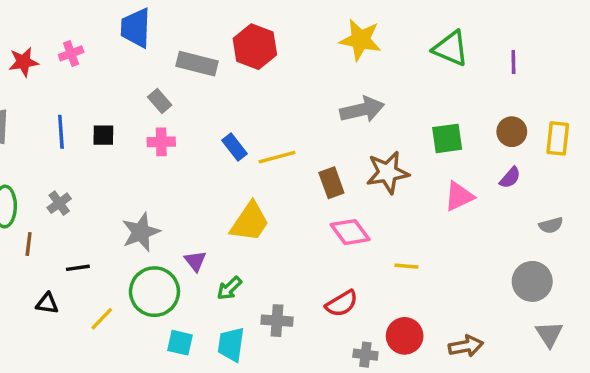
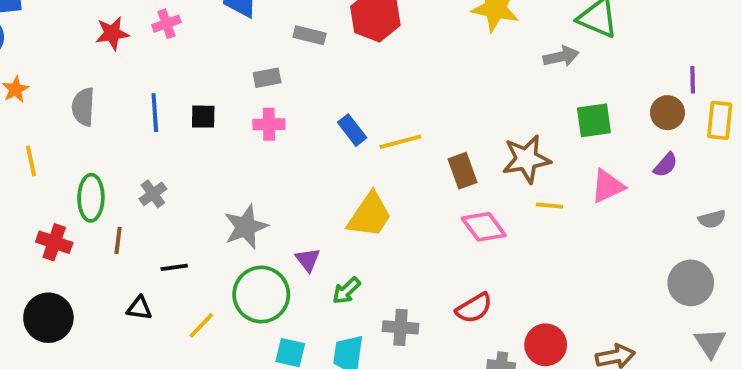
purple line: (513, 62) -> (693, 80), moved
gray rectangle: (197, 64) -> (310, 35), size x0.7
gray rectangle: (160, 101) -> (267, 78), turned -60
gray arrow: (362, 110) -> (561, 57), moved, size x0.7
yellow line: (406, 266) -> (549, 206), moved

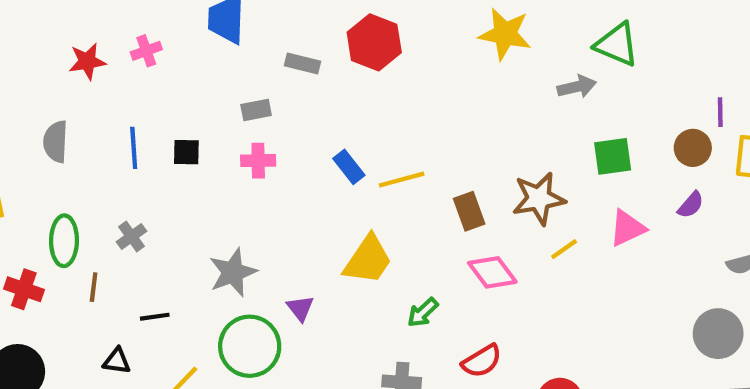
yellow line: (549, 206) -> (564, 249), turned -40
green arrow: (346, 291) -> (423, 312), moved

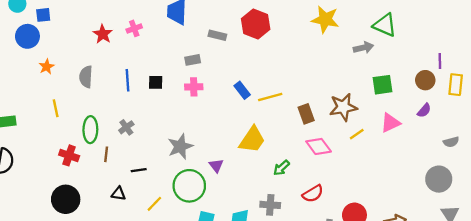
red star: (87, 61) -> (103, 34), turned -30

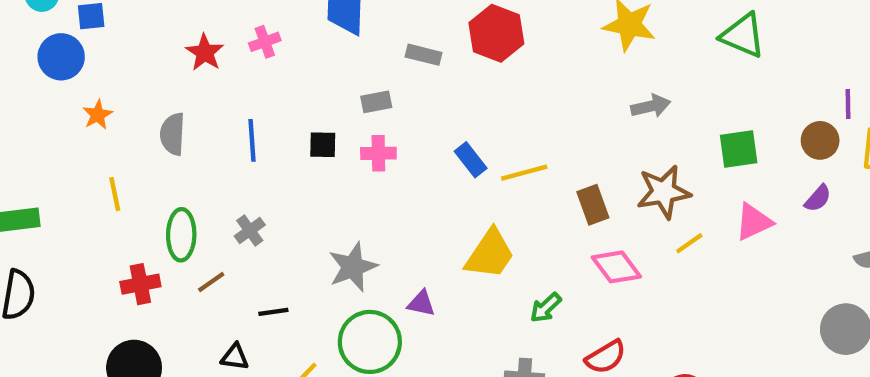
gray arrow: (363, 48) -> (651, 106), moved
black square: (156, 82) -> (323, 145), moved
brown line: (106, 154) -> (211, 282), turned 48
red cross: (69, 155) -> (140, 284), turned -30
purple triangle: (216, 166) -> (421, 303), turned -40

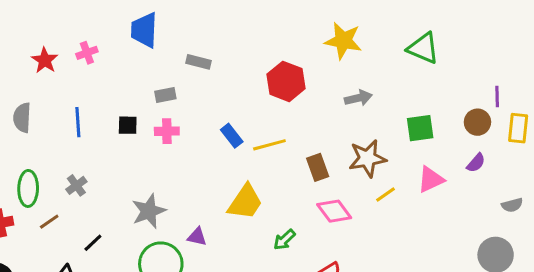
red hexagon: (496, 33) -> (286, 81), moved
black line: (273, 312) -> (93, 243), turned -35

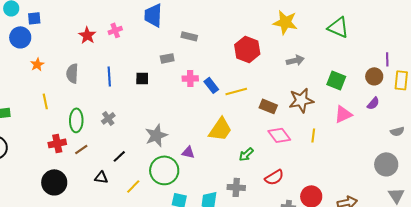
green square: (420, 128) -> (336, 80), turned 30
pink cross: (167, 131) -> (190, 78), moved
brown rectangle: (318, 167) -> (268, 106), turned -48
yellow line: (385, 195) -> (313, 135), moved, turned -48
brown line: (49, 222) -> (81, 149), moved

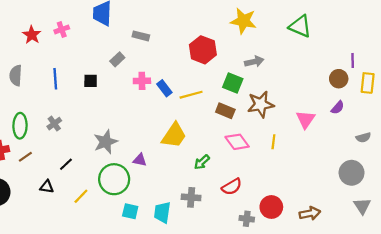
gray rectangle: (167, 58) -> (117, 59), turned -32
green square: (336, 80) -> (233, 83), moved
pink triangle: (343, 114) -> (306, 119), turned -30

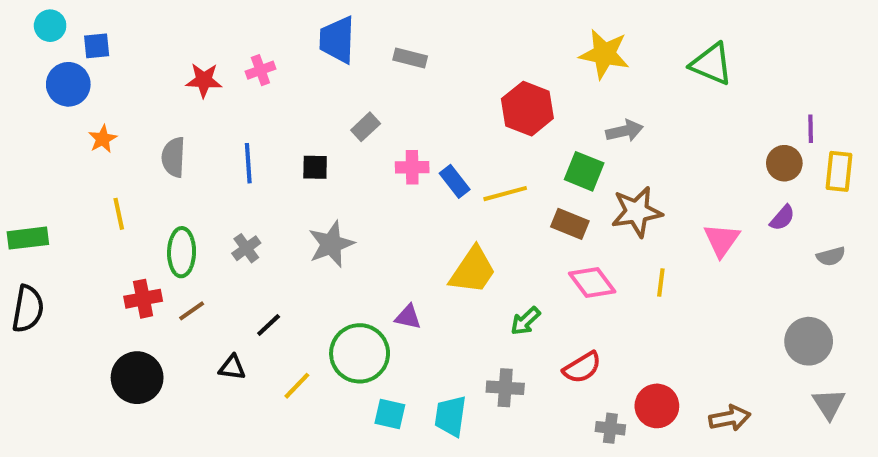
red star: (32, 35) -> (204, 80), turned -30
gray rectangle: (141, 36) -> (410, 58), moved
gray semicircle: (363, 137) -> (831, 256), moved
gray star: (106, 142) -> (331, 244), moved

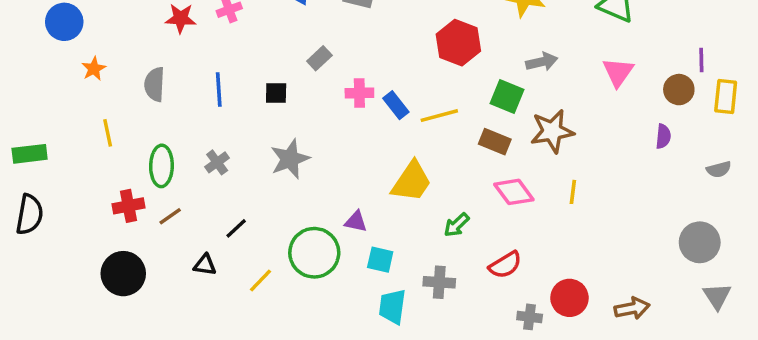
purple semicircle: (782, 218) -> (663, 136), moved, turned -35
pink triangle: (722, 240) -> (618, 72), moved
cyan square: (390, 414) -> (380, 260), moved

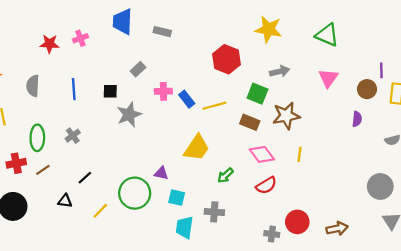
gray star: (290, 159) -> (129, 115), moved
red semicircle: (505, 265) -> (266, 185), moved

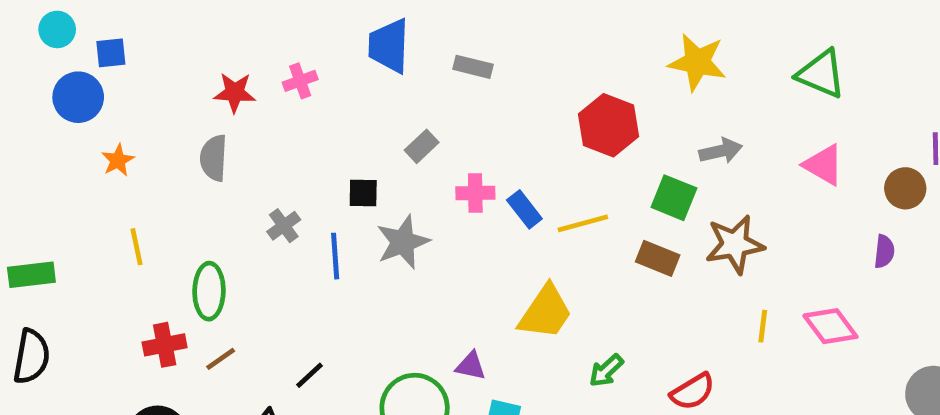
pink triangle: (328, 78) -> (823, 165), turned -35
gray semicircle: (33, 86) -> (214, 158), moved
blue line: (74, 89) -> (335, 256), moved
gray cross: (73, 136) -> (284, 226), moved
pink diamond: (262, 154) -> (830, 326), moved

